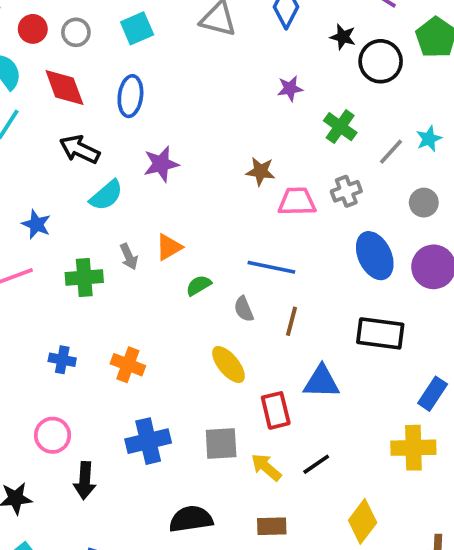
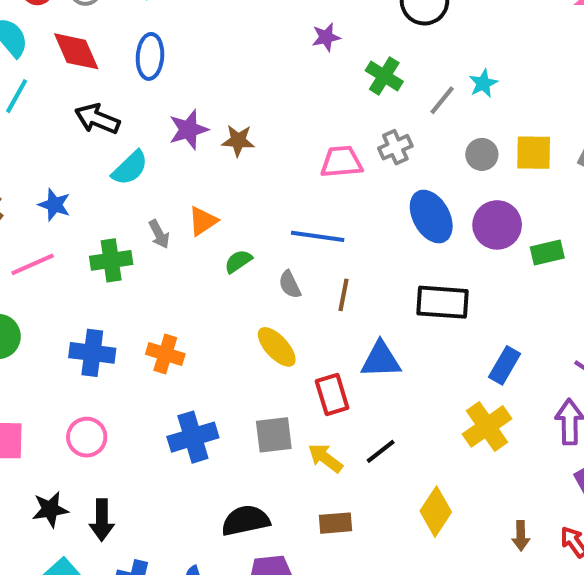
brown star: (261, 171) -> (238, 141), moved
blue cross: (62, 360) -> (92, 353), size x1.5
yellow cross: (413, 448) -> (487, 426), turned -30
black arrow: (85, 481) -> (102, 520), moved

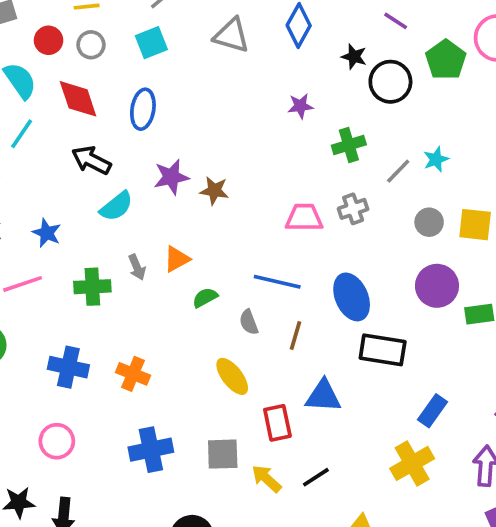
green cross: (384, 76) -> (349, 145), turned 36
blue ellipse: (431, 217) -> (352, 297), moved

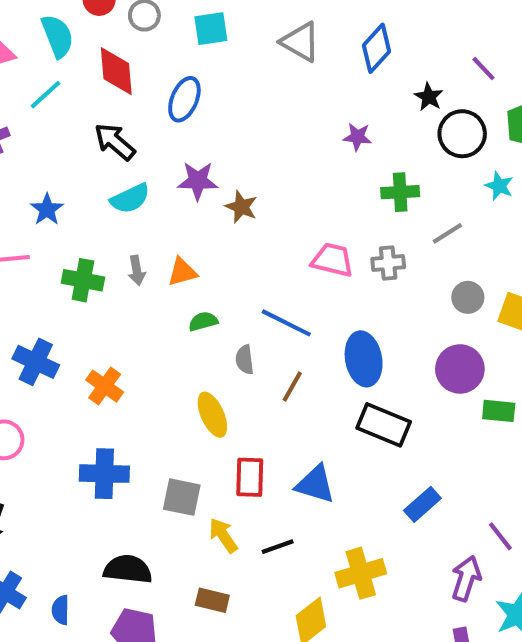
cyan star: (436, 159) -> (499, 186), moved, turned 30
blue triangle: (323, 396) -> (315, 484), moved
yellow cross: (412, 463) -> (361, 573), moved

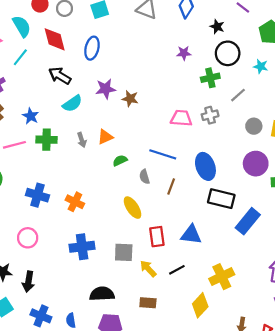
black circle: (462, 134) -> (228, 53), moved
green cross: (83, 280) -> (46, 140), moved
blue rectangle: (422, 504) -> (248, 221), moved, size x1.4

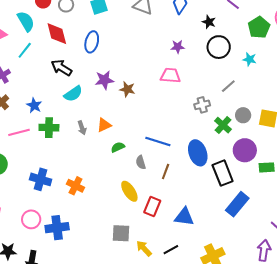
green cross: (210, 78) -> (223, 125), moved, turned -36
pink trapezoid: (181, 118) -> (170, 76), moved
black rectangle: (221, 199) -> (223, 173), moved, turned 55
red rectangle: (157, 237) -> (152, 206), moved, turned 30
blue cross: (82, 247) -> (57, 228), moved

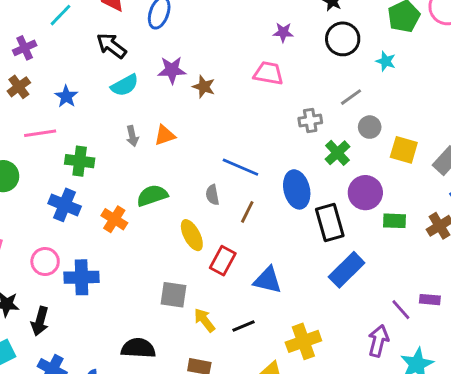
gray circle: (243, 115) -> (370, 127), moved
green cross: (49, 128) -> (80, 161), moved
green semicircle: (118, 147) -> (152, 196), moved, size x1.5

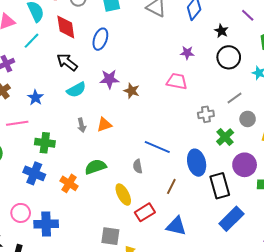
brown line: (247, 212) -> (171, 186), moved
red rectangle: (223, 261) -> (145, 212), turned 30

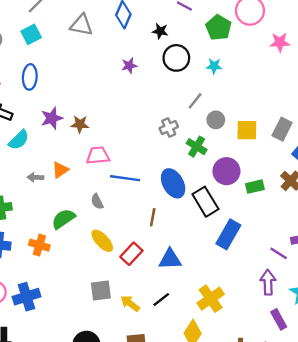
pink trapezoid: (177, 81) -> (98, 155), moved
gray arrow: (82, 125) -> (35, 177), turned 120
gray semicircle: (138, 166) -> (97, 202), moved

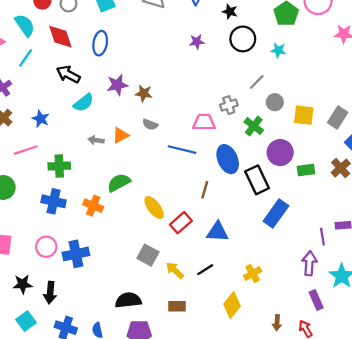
pink trapezoid: (98, 155) -> (204, 122), moved
gray semicircle: (97, 202) -> (150, 124), moved, turned -48
purple line: (279, 253) -> (322, 237), turned 42
gray square: (101, 290) -> (148, 255), turned 30
yellow cross: (211, 299) -> (253, 273), size x0.7

